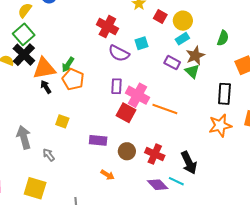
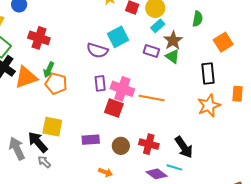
red cross: (107, 27) -> (39, 38), moved
cyan square: (141, 43) -> (118, 37), size x1.5
black arrow: (46, 87) -> (38, 142), moved, size x1.6
yellow square: (62, 121) -> (52, 127), size x1.5

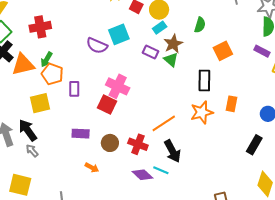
red cross: (39, 38) -> (40, 27), turned -35
purple rectangle: (100, 83) -> (74, 89), moved
orange line: (152, 98) -> (164, 123), moved, turned -50
yellow square: (52, 127) -> (40, 103), moved, turned -30

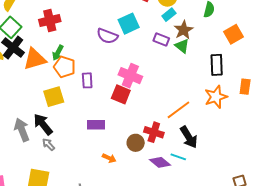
brown circle: (110, 143) -> (136, 143), moved

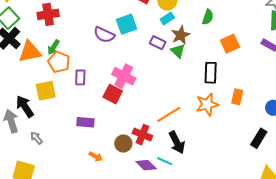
black arrow: (43, 124) -> (25, 106), moved

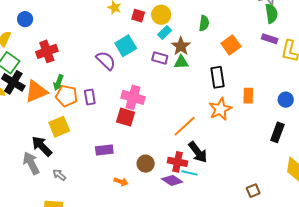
purple semicircle: (104, 35) -> (106, 61), turned -150
green triangle: (178, 51) -> (181, 62), turned -35
purple rectangle: (80, 77) -> (90, 97), moved
red cross: (142, 135) -> (178, 162), moved

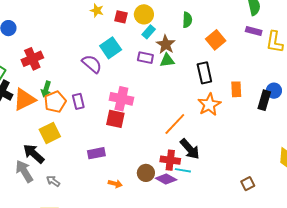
orange pentagon: (67, 96) -> (55, 102), turned -30
black rectangle: (277, 132) -> (264, 100), moved
brown circle: (146, 164) -> (146, 173), moved

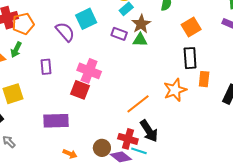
black rectangle: (204, 73) -> (190, 58), moved
orange pentagon: (55, 102) -> (23, 24), moved
purple rectangle: (96, 153) -> (56, 121), size x1.4

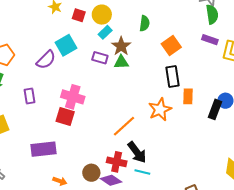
purple semicircle: (65, 32) -> (46, 60), turned 90
cyan line: (139, 151) -> (142, 172), moved

